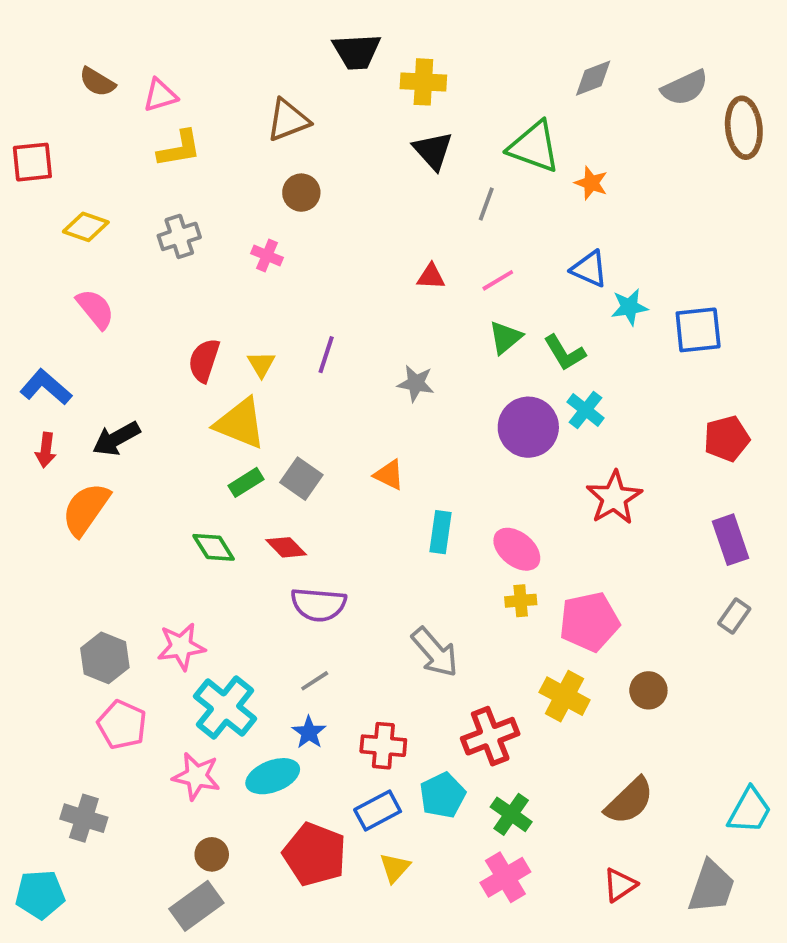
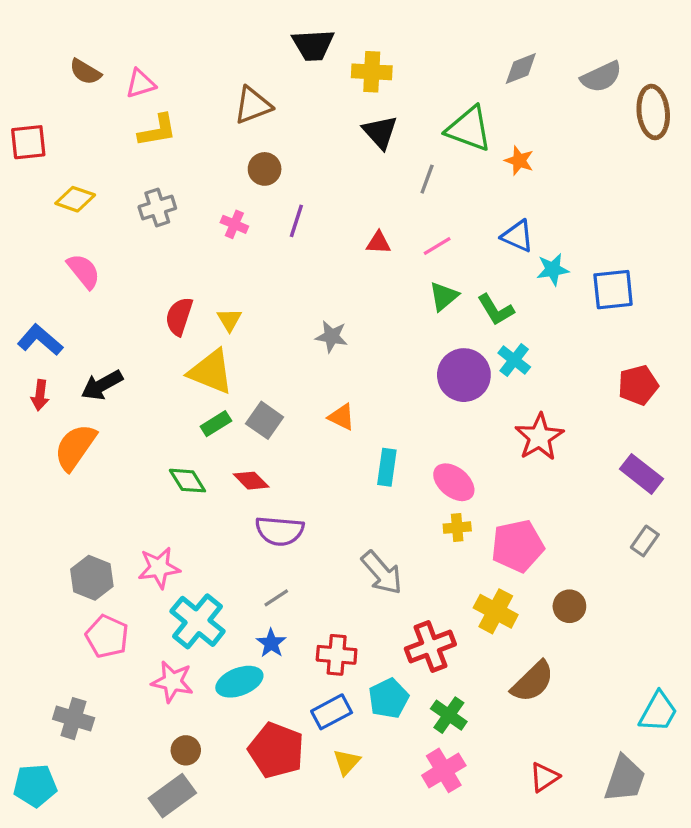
purple line: (326, 355) -> (296, 221), moved
gray star: (416, 383) -> (332, 337), moved
purple rectangle: (730, 540) -> (641, 474), turned -33
brown semicircle: (629, 801) -> (533, 682), moved

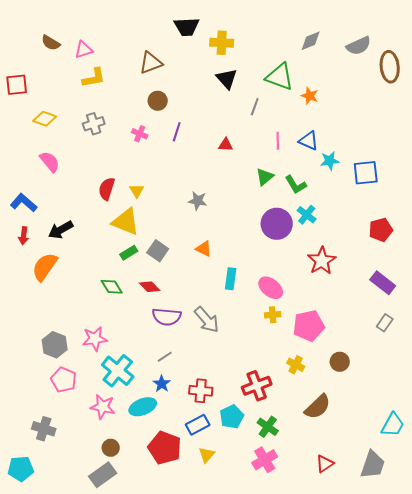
pink line: (437, 246) -> (278, 141), moved, turned -60
gray arrow: (382, 573) -> (207, 320), moved
yellow cross: (496, 611) -> (296, 365), size x0.7

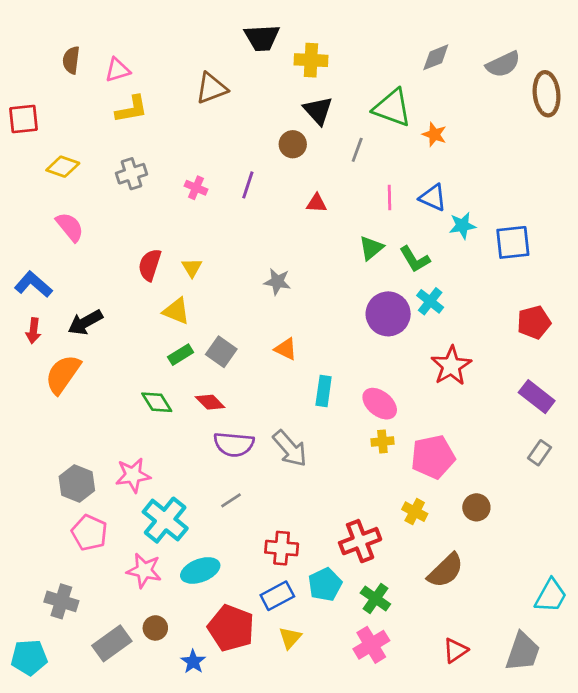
brown semicircle: (51, 43) -> (71, 60), turned 66
brown circle: (158, 101) -> (293, 144), moved
yellow triangle: (126, 222) -> (176, 311), size x0.7
blue star: (162, 384) -> (193, 662), moved
gray rectangle: (103, 475) -> (112, 643), moved

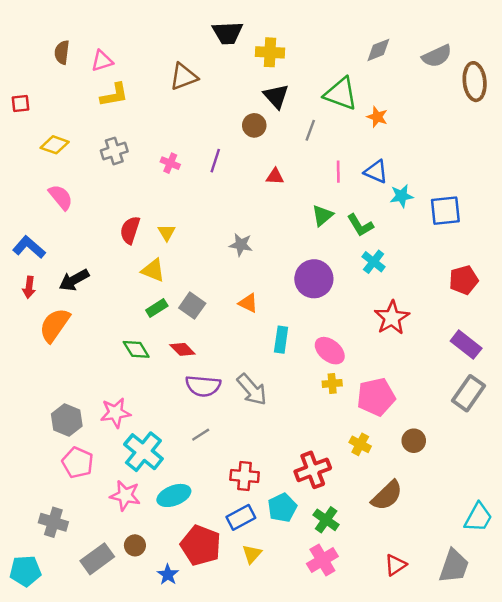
red square: (24, 119) -> (21, 103), size x0.7
purple circle: (388, 314) -> (314, 279), moved
gray rectangle: (540, 453) -> (469, 393), size x1.6

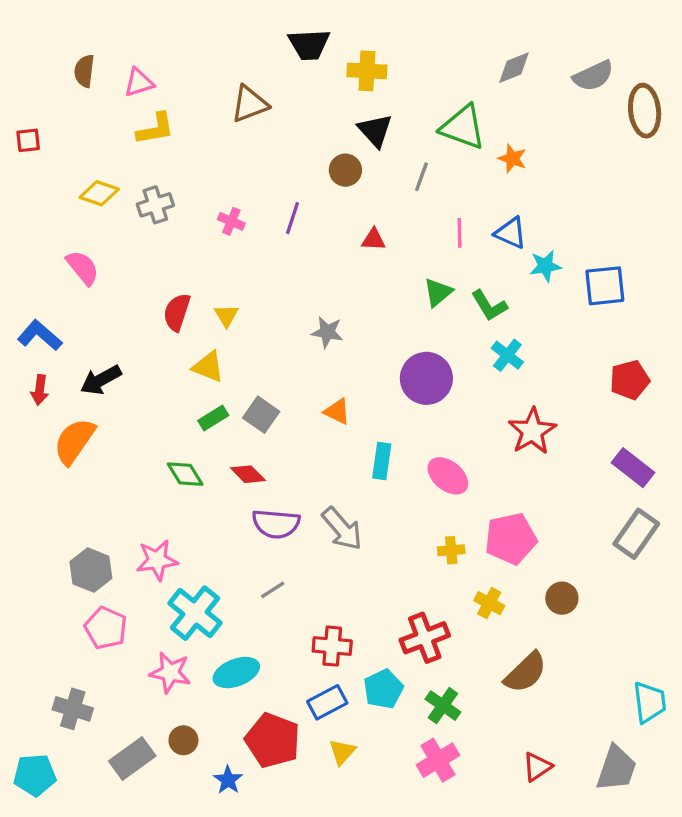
yellow diamond: (55, 145) -> (99, 193), moved
yellow cross: (332, 383) -> (451, 550), moved
cyan trapezoid: (478, 517) -> (650, 702), turned -36

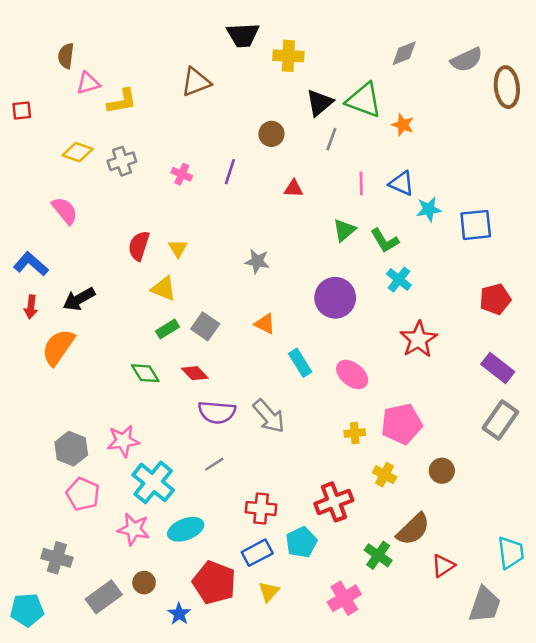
pink triangle: (139, 83) -> (88, 83), moved
black triangle: (375, 130) -> (320, 103), moved, turned 32
cyan rectangle: (382, 461) -> (300, 363), turned -40
green cross: (443, 706) -> (378, 555), moved
red triangle: (537, 767) -> (443, 566), moved

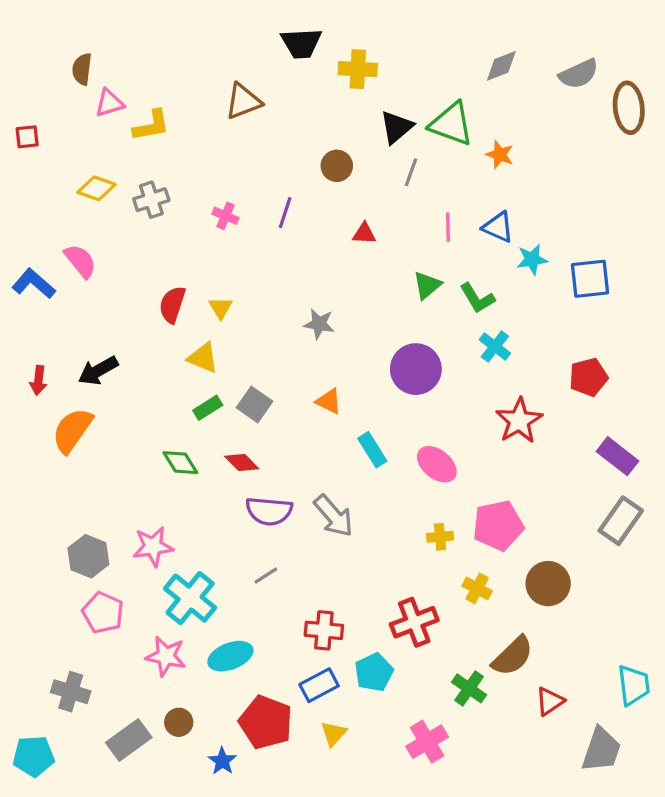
blue L-shape: (31, 264) -> (34, 284), moved
red pentagon: (495, 299) -> (588, 377), moved
brown circle: (442, 471) -> (548, 584), size x1.4

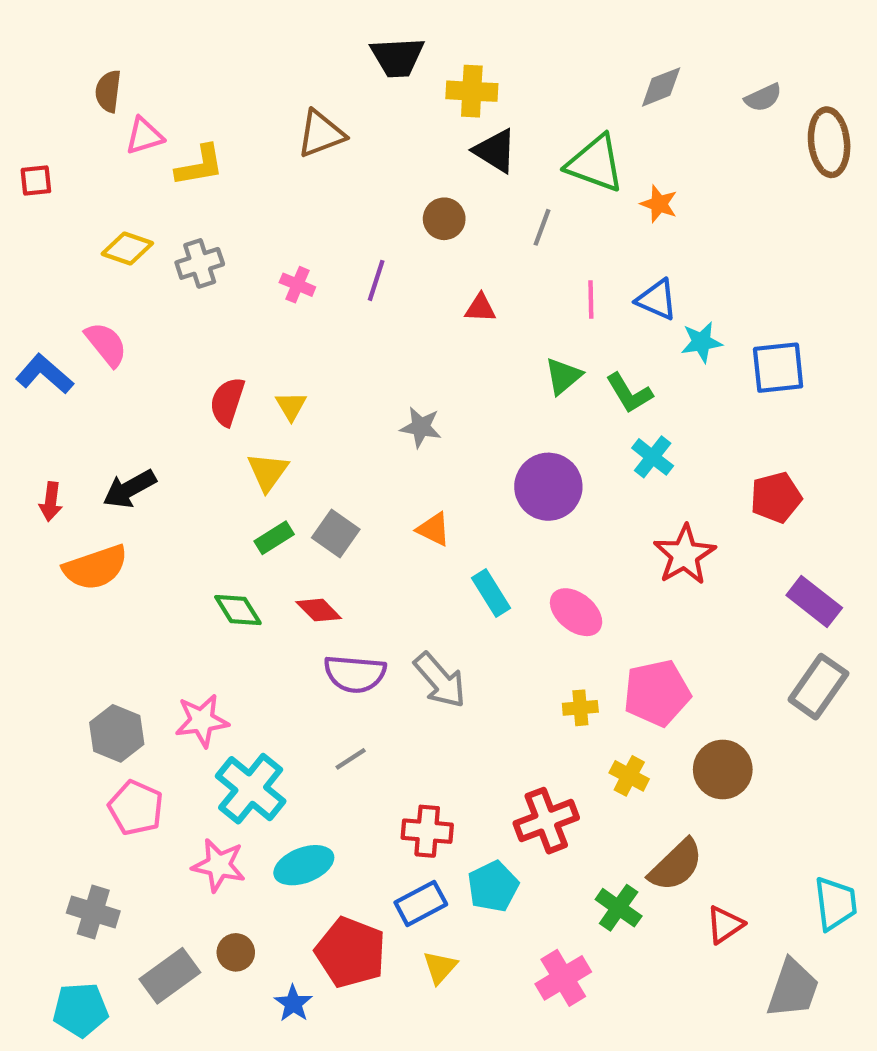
gray semicircle: (579, 74) -> (763, 98), size x0.7
black triangle: (396, 127) -> (495, 151), moved, turned -48
yellow triangle: (203, 358) -> (268, 472), turned 44
orange semicircle: (72, 430) -> (95, 567), turned -144
cyan pentagon: (34, 756) -> (81, 1010), moved

